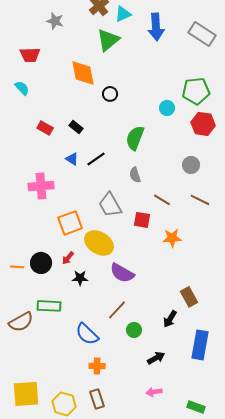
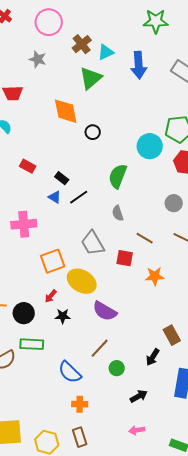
cyan circle: (167, 108) -> (150, 146), size x1.6
black rectangle: (76, 127) -> (62, 178), moved
black circle: (41, 263) -> (24, 313), moved

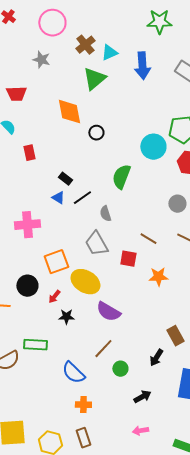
red rectangle: (28, 166) -> (29, 153), moved, turned 49
gray semicircle: (118, 213) -> (105, 214), moved
black circle: (24, 313) -> (27, 286), moved

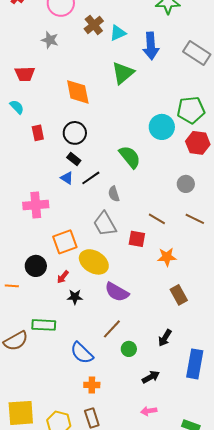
green triangle: (94, 79) -> (123, 73), moved
black circle: (96, 133) -> (75, 133), moved, size x1.5
green semicircle: (121, 177) -> (130, 157), turned 120
brown rectangle: (175, 336) -> (179, 295), moved

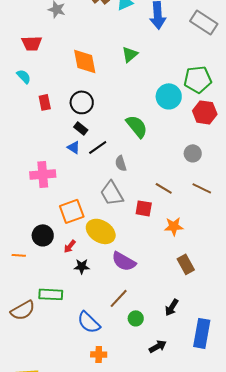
green triangle: (123, 73) -> (130, 54), moved, size x0.7

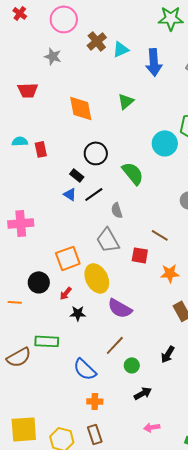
cyan semicircle: (24, 76) -> (20, 141), moved, turned -49
black circle: (82, 102) -> (96, 153), moved
pink cross: (43, 174) -> (21, 223), moved
yellow ellipse: (101, 231) -> (97, 278), turned 32
black arrow: (158, 346) -> (143, 393), moved

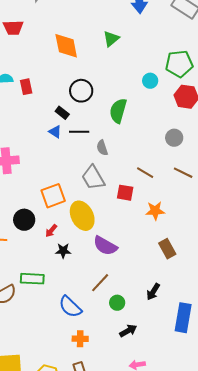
cyan circle: (165, 143) -> (150, 81), size x0.6
green semicircle: (133, 173) -> (118, 111), turned -125
black line: (94, 194) -> (79, 132), turned 36

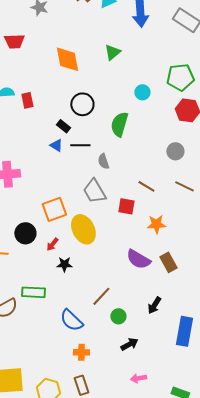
cyan circle: (150, 81) -> (142, 92), moved
purple semicircle: (105, 246) -> (138, 259), moved

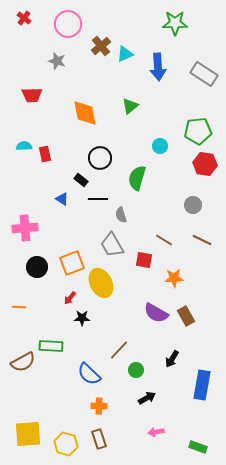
blue triangle: (56, 145) -> (62, 199), moved
black circle: (25, 233) -> (37, 267), moved

